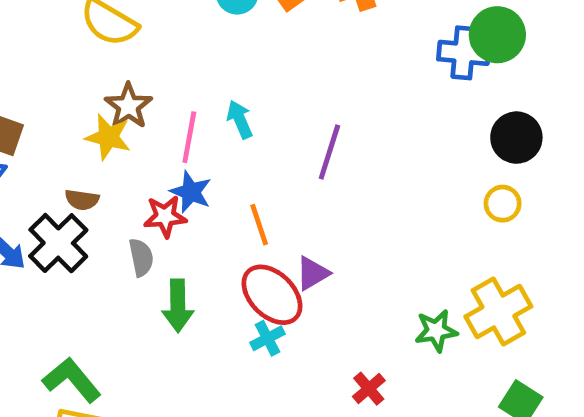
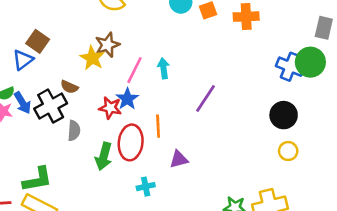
black circle: (516, 138) -> (284, 115), moved
gray semicircle: (141, 257) -> (74, 131), moved
red ellipse: (272, 295) -> (131, 142), moved, turned 36
green L-shape: (72, 380) -> (37, 179), turned 104

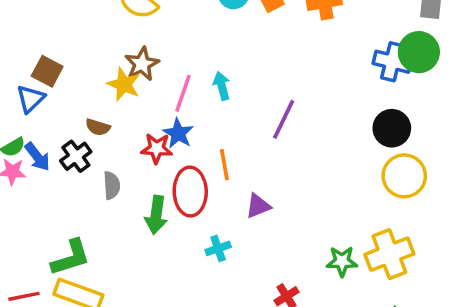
black cross: (51, 106) -> (76, 156), size x0.7
yellow circle: (288, 151) -> (404, 176), size x1.6

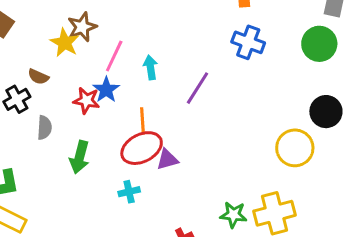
blue cross: (392, 62) -> (248, 42), moved
cyan arrow: (222, 86) -> (150, 67), moved
black circle: (392, 128) -> (326, 112), moved
red ellipse: (190, 192) -> (142, 148), moved, turned 57

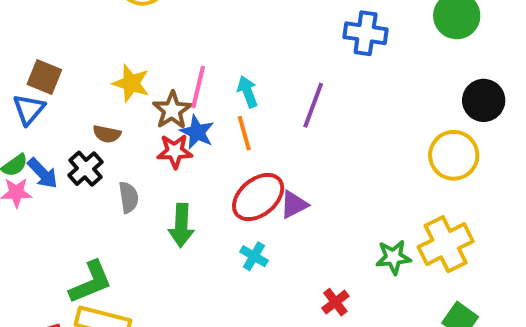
brown star: (82, 27) -> (172, 110), moved
orange line: (143, 121) -> (244, 133), moved
cyan cross: (129, 192) -> (254, 256), turned -35

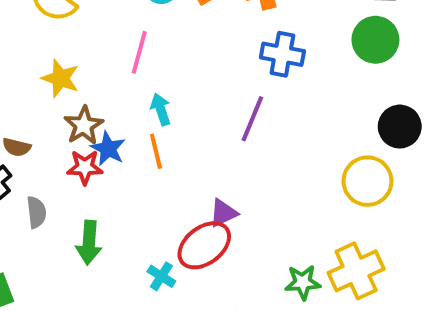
yellow star: (131, 83) -> (60, 78), moved
pink line: (198, 87) -> (139, 52), moved
purple line: (313, 105) -> (252, 119), moved
red ellipse: (258, 197) -> (204, 245), moved
purple triangle: (294, 205) -> (223, 213), moved

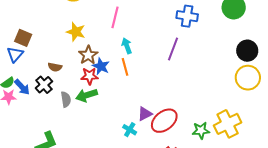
yellow circle: (367, 181) -> (248, 78), moved
purple triangle: (223, 213) -> (145, 114), moved
green arrow: (89, 243) -> (87, 95), moved, turned 70
red ellipse: (204, 245) -> (164, 121), moved

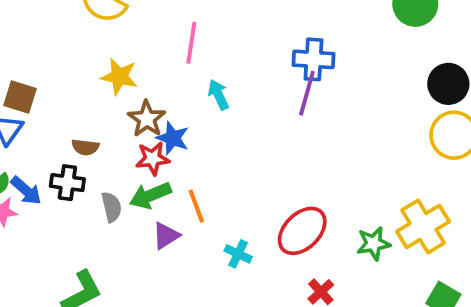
blue cross: (187, 16) -> (314, 59), moved
orange line: (125, 67) -> (196, 206), moved
black cross: (44, 85) -> (67, 183), turned -36
purple triangle: (145, 114) -> (166, 236), moved

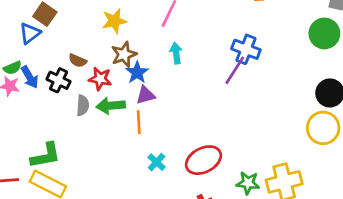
yellow star: (119, 77) -> (114, 21), turned 30
red star: (153, 158) -> (100, 79), moved
purple triangle: (166, 236) -> (146, 95), moved

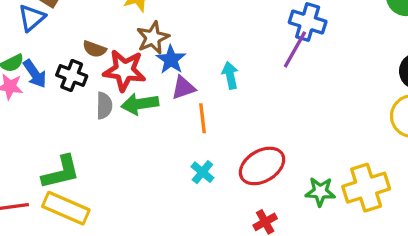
cyan arrow: (176, 53) -> (230, 75), moved
red star: (100, 79) -> (124, 70), size x1.4
orange line: (139, 122) -> (202, 118), moved

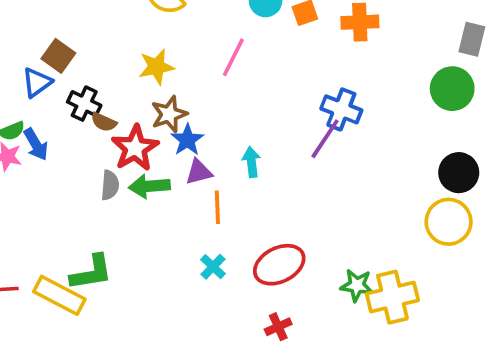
red star: (124, 70) -> (135, 148), turned 30
black cross: (72, 76) -> (84, 104), moved
green L-shape: (61, 172) -> (91, 272), moved
green star: (320, 192) -> (357, 285), moved

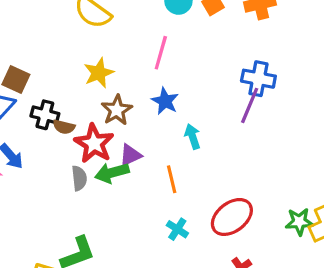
blue star: (187, 140) -> (165, 101), moved
purple triangle: (199, 172) -> (130, 155), moved

